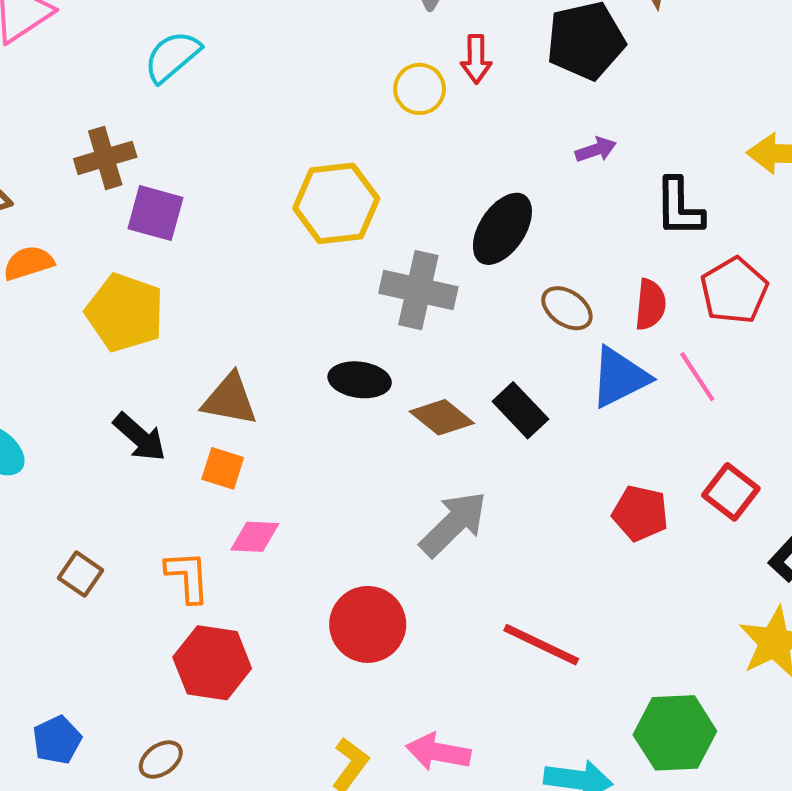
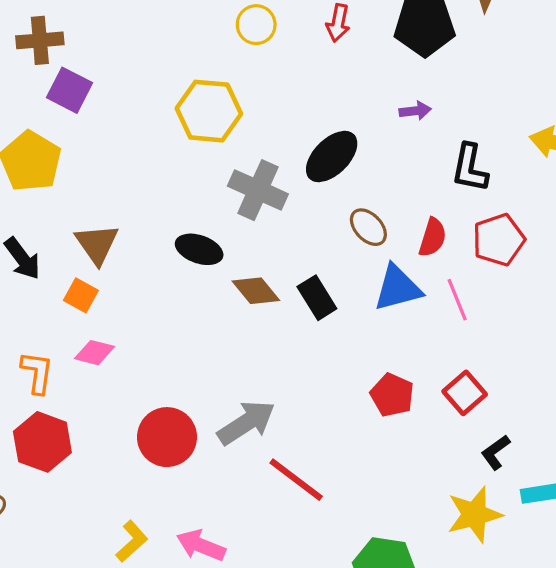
yellow circle: (420, 89) -> (256, 25), moved
brown triangle: (230, 399) -> (97, 244), turned 33
gray arrow: (453, 524) -> (246, 423), moved

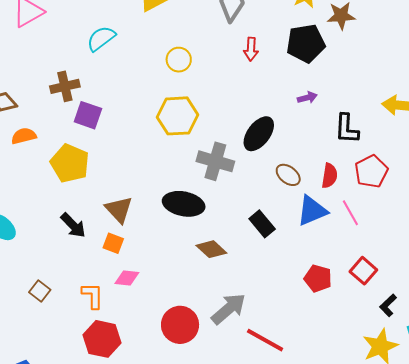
yellow circle: (256, 25) -> (179, 60), moved
black ellipse: (199, 249) -> (184, 204), size x1.4
brown diamond: (256, 291) -> (211, 249), moved

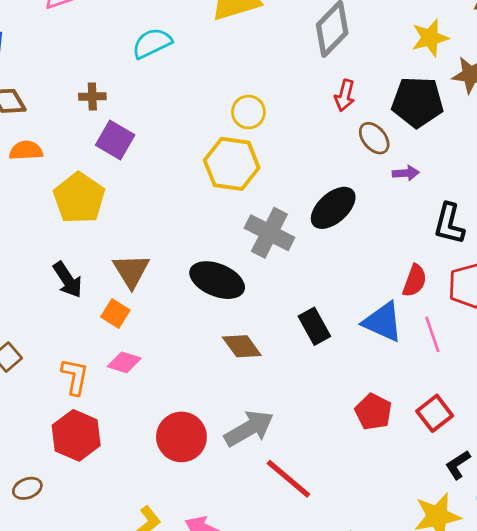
yellow circle: (179, 60) -> (248, 112), moved
brown cross: (65, 86) -> (92, 96), size x0.7
brown ellipse: (288, 175) -> (374, 138), moved
blue triangle: (312, 211) -> (383, 322), turned 36

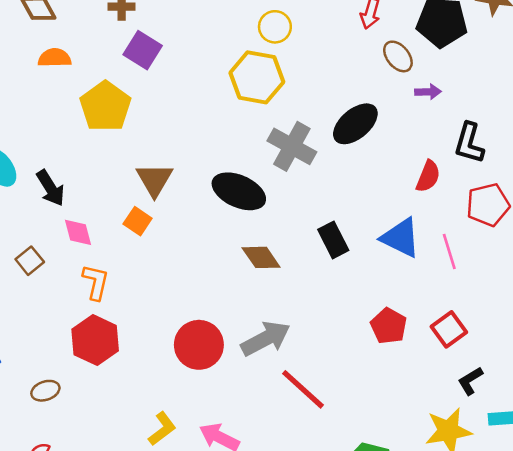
black arrow: (68, 280) -> (50, 188), moved
red semicircle: (415, 281) -> (428, 176), moved
pink diamond: (124, 362) -> (78, 232), moved, turned 56

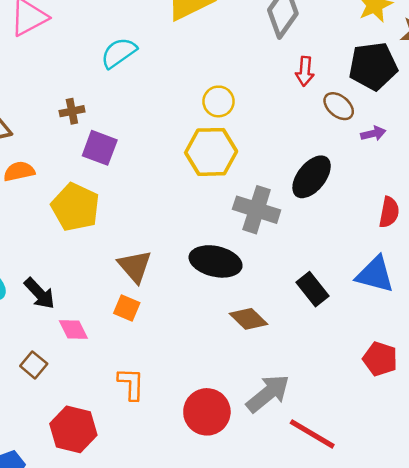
orange L-shape: (96, 282) -> (131, 384), moved
red hexagon: (95, 340) -> (73, 429), moved

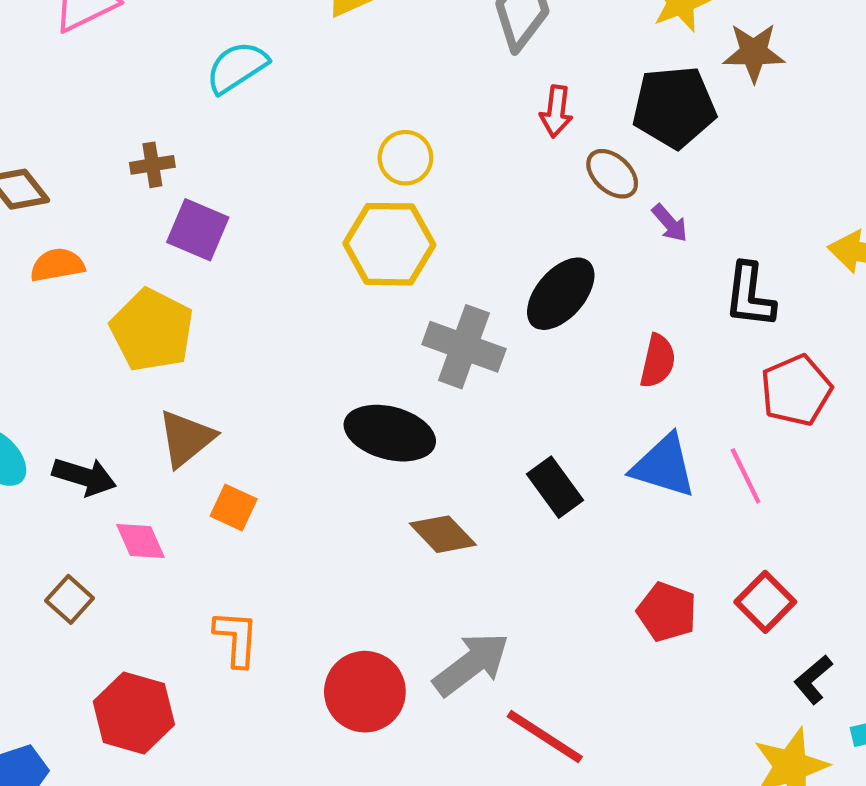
purple arrow: (373, 134) -> (670, 223), turned 60
red semicircle: (389, 212) -> (658, 361), moved
brown triangle: (135, 266) -> (186, 438), moved, turned 30
black arrow: (39, 293) -> (84, 477), turned -32

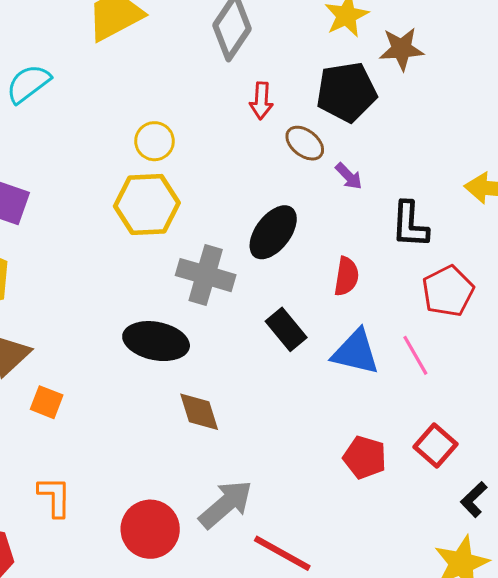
black rectangle: (555, 487) -> (286, 329), moved
brown diamond: (443, 534) -> (199, 412), turned 30

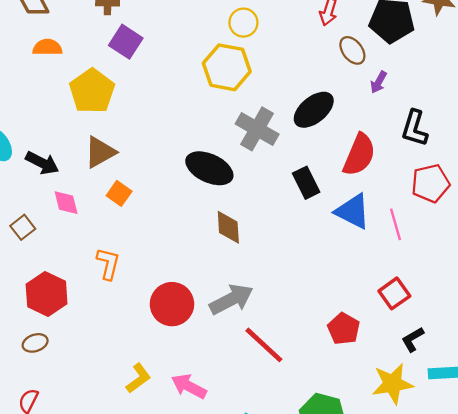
purple arrow: (349, 176) -> (379, 82), turned 60
red semicircle: (346, 276) -> (359, 155), size x1.5
red pentagon: (365, 457) -> (344, 329), moved

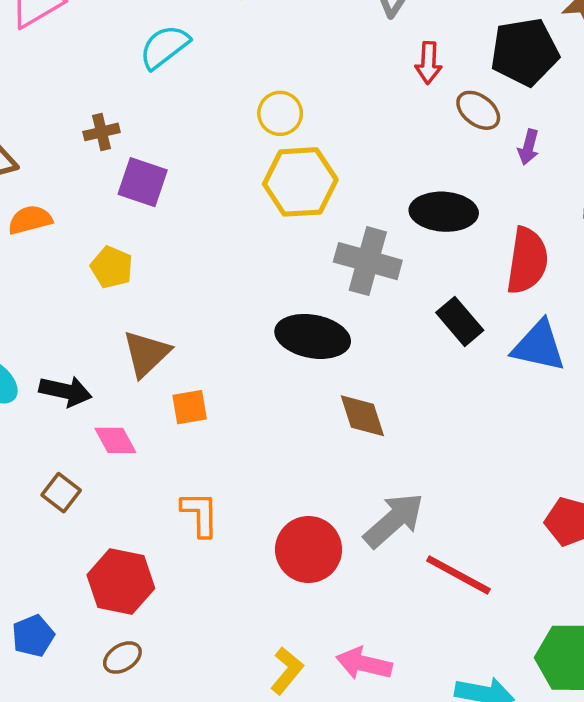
yellow circle: (243, 23) -> (280, 113), moved
yellow pentagon: (92, 91) -> (112, 267), size x0.6
black ellipse: (314, 110) -> (444, 212), turned 57
orange square: (119, 193) -> (190, 407), turned -30

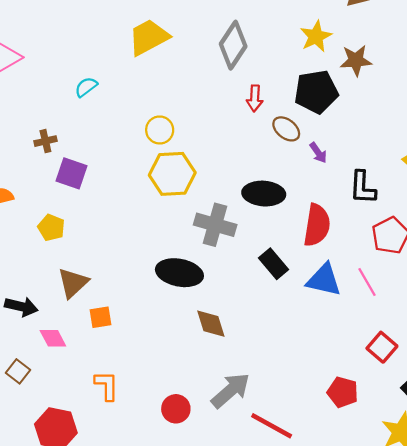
cyan semicircle: (164, 47) -> (86, 87), size x0.7
purple arrow: (528, 147) -> (318, 153), turned -50
red circle: (309, 550) -> (176, 409), size x0.7

